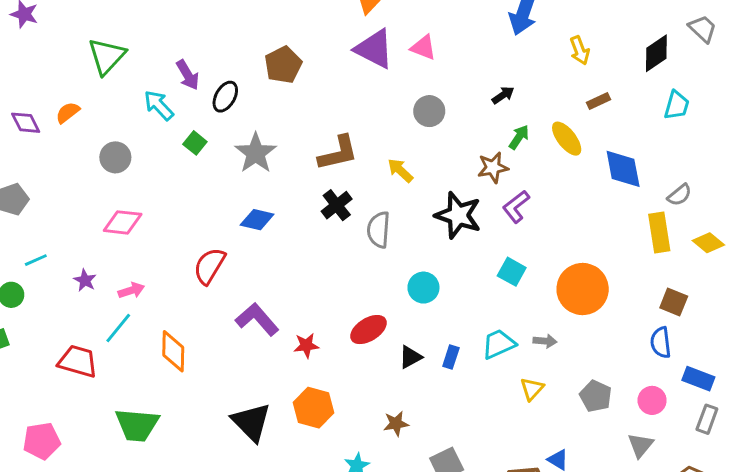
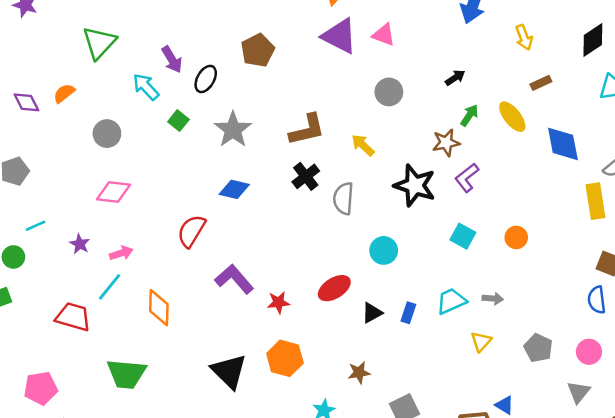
orange circle: (583, 289) -> (516, 237), moved, size x0.5

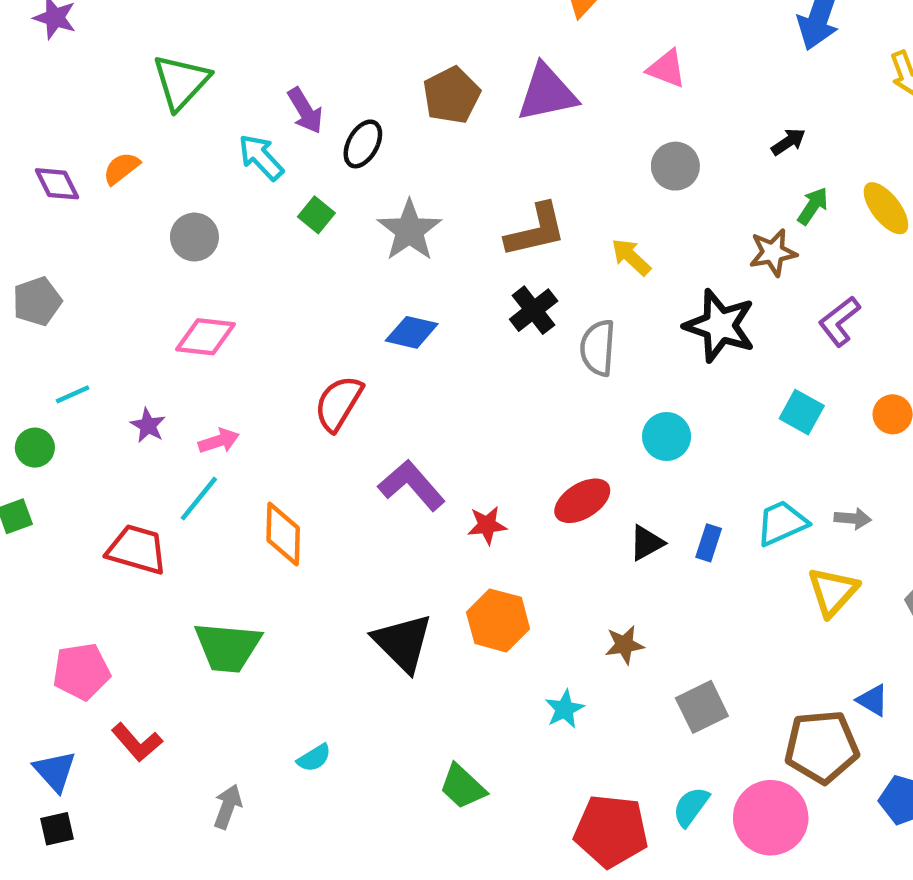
purple triangle: (340, 36) -> (547, 93), moved, turned -39
purple L-shape: (467, 178) -> (839, 321), moved
yellow triangle: (481, 341) -> (833, 592), size x1.4

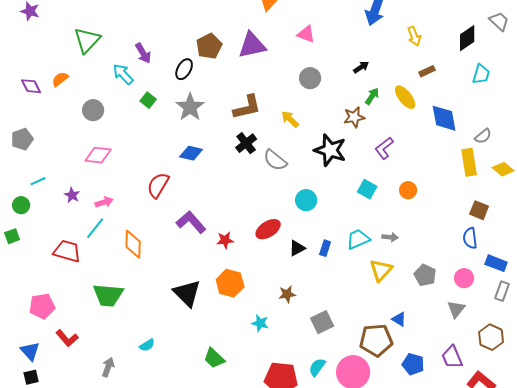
black ellipse: (363, 144) -> (184, 69), moved
gray semicircle: (598, 348) -> (275, 160), turned -55
cyan star: (565, 709) -> (260, 323), turned -30

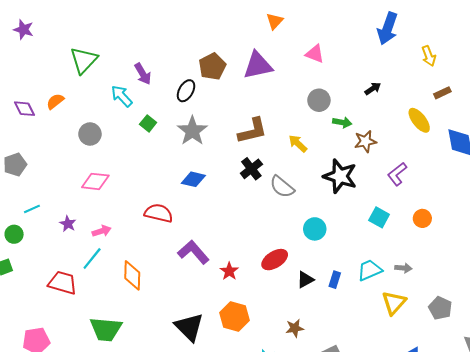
green arrow: (372, 96) -> (342, 122), moved, turned 66
red semicircle: (158, 185) -> (159, 213), turned 72
red star: (225, 240) -> (229, 271), turned -30

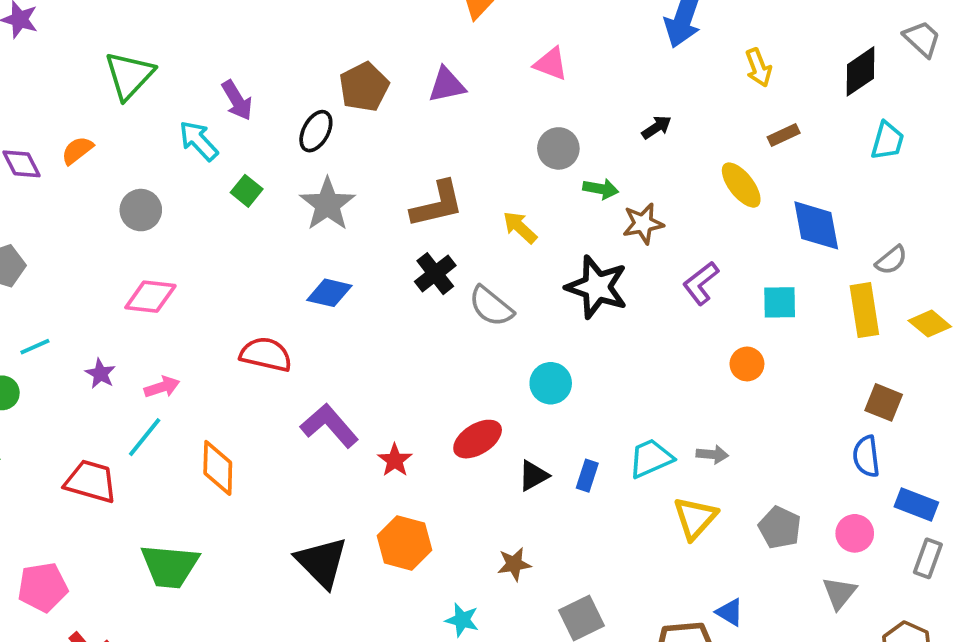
purple triangle: (258, 65) -> (447, 85), size x0.7
cyan square: (379, 217) -> (780, 302), moved, turned -30

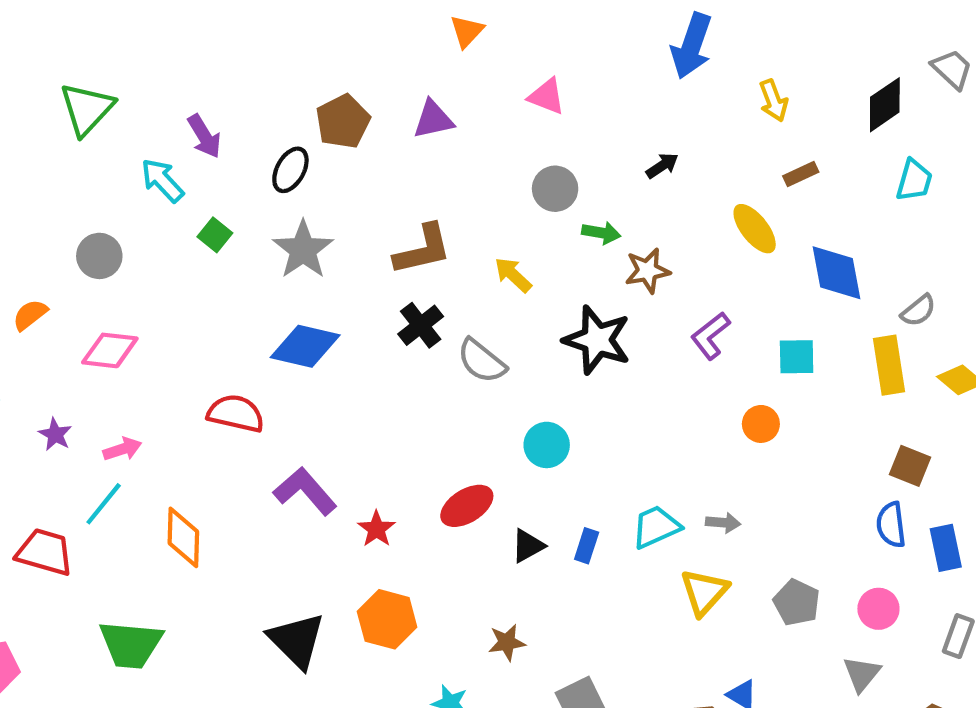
orange semicircle: (77, 150) -> (30, 315), moved
blue diamond: (329, 293) -> (305, 346), size x1.4
blue rectangle: (916, 504) -> (946, 548), moved, turned 57

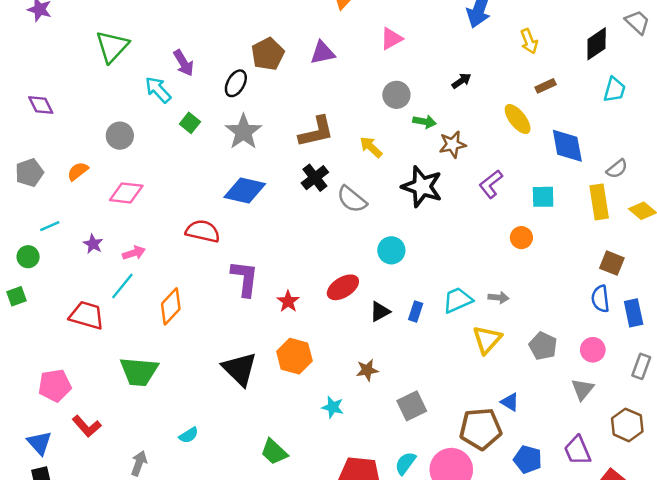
pink triangle: (547, 96) -> (391, 39), turned -50
purple L-shape: (305, 491) -> (245, 278), turned 48
orange diamond: (183, 537) -> (171, 306), turned 42

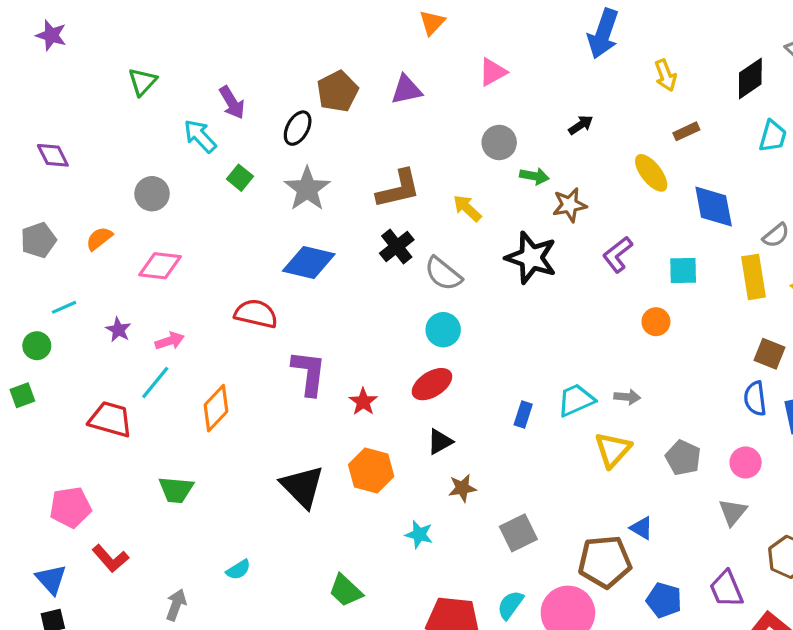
green triangle: (112, 46) -> (142, 82), size x0.7
cyan circle: (391, 250) -> (443, 330), moved
black triangle: (380, 312) -> (440, 442), moved
green trapezoid: (139, 371) -> (176, 490), size x0.7

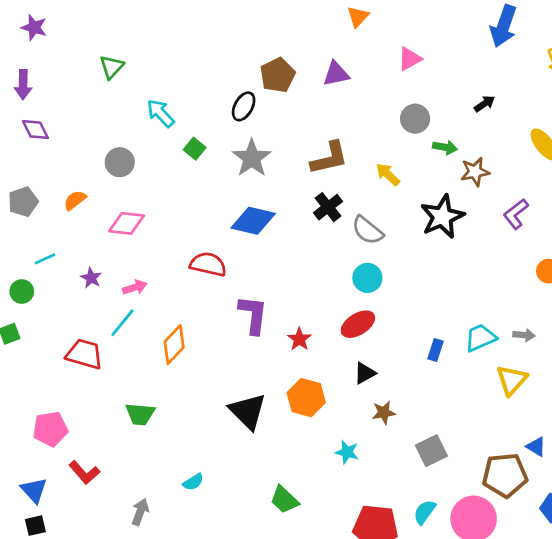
purple arrow: (232, 103) -> (23, 85), moved, turned 32
black star: (531, 258) -> (442, 217), turned 30

